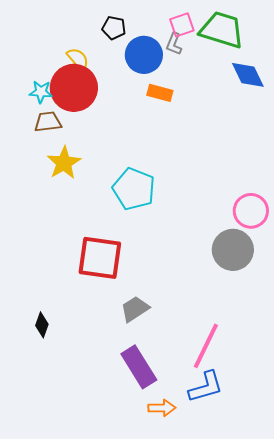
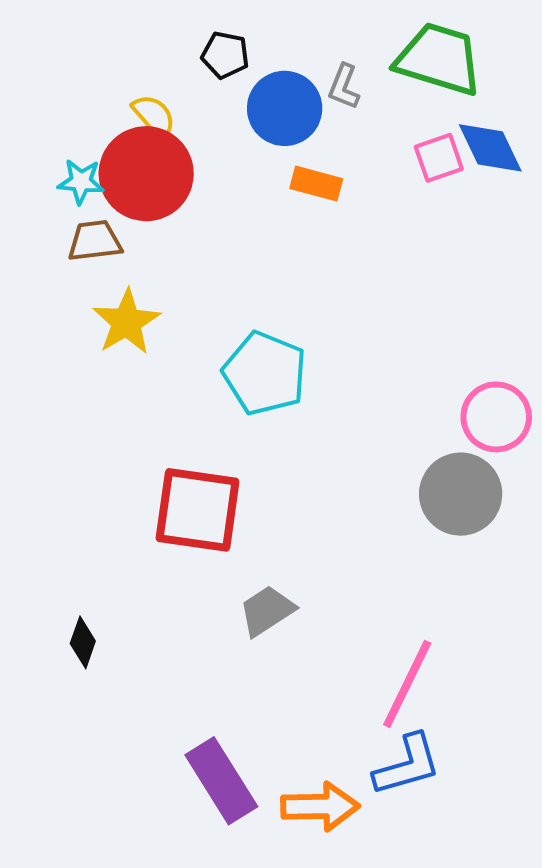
pink square: (182, 25) -> (439, 158), moved
purple rectangle: (139, 367) -> (221, 781), moved
orange arrow: (162, 408) -> (320, 807), size x1.4

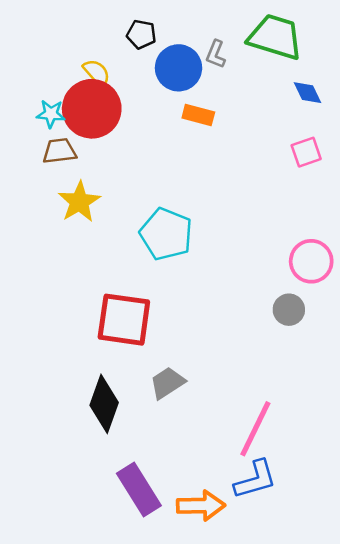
blue diamond: (490, 148) -> (307, 93), size x0.7
pink square: (439, 158) -> (306, 152), moved
gray circle: (461, 494) -> (289, 310), size x0.6
black diamond: (83, 642) -> (104, 404), moved, size x1.8

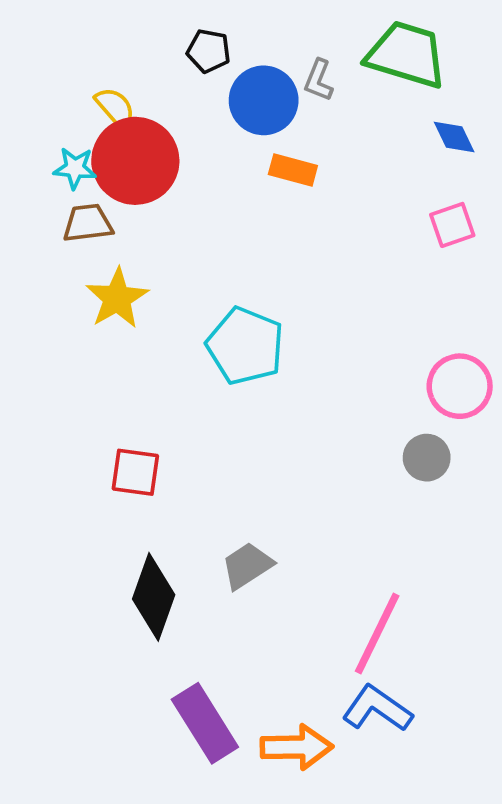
yellow semicircle: (97, 73) -> (115, 108), moved
red square: (124, 320) -> (135, 472), moved, size x0.6
blue L-shape: (255, 480) -> (377, 709), turned -129

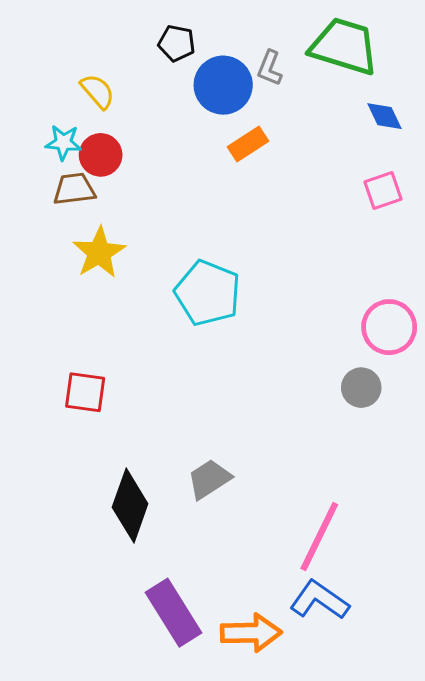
red circle: (135, 161) -> (101, 155), moved, size x0.6
orange rectangle: (293, 170) -> (248, 144), turned -48
red square: (135, 472) -> (85, 392), moved

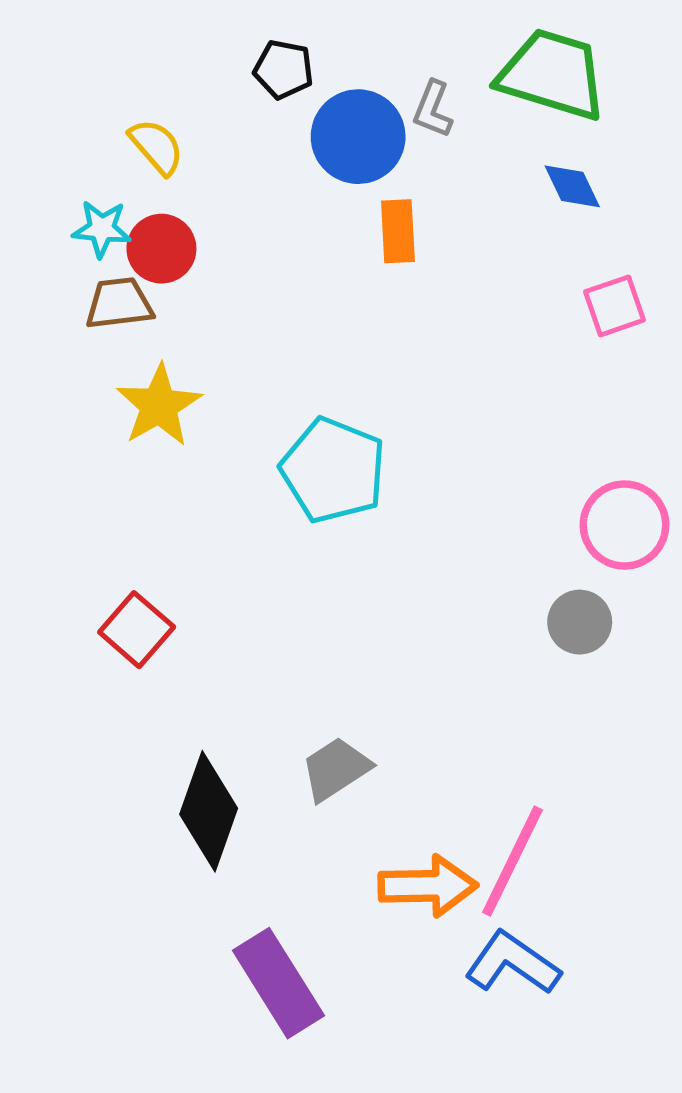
blue diamond: (384, 116) -> (572, 186), moved
orange rectangle: (248, 144) -> (398, 231), turned -60
red square: (85, 392) -> (137, 630), turned 33
orange arrow: (251, 633) -> (428, 886), moved

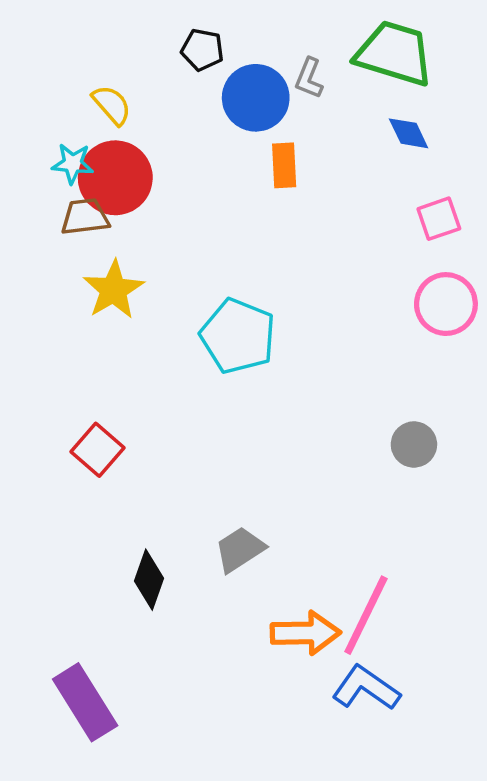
red circle: (161, 249) -> (115, 178), size x1.5
pink circle: (624, 525) -> (446, 304), moved
black diamond: (209, 811) -> (149, 580), size x0.7
purple rectangle: (278, 983) -> (85, 702), moved

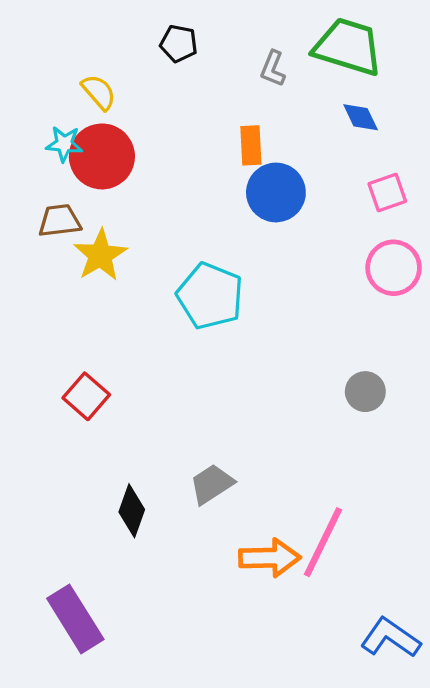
blue circle: (256, 98) -> (276, 192), moved
brown trapezoid: (85, 217) -> (60, 221), moved
blue L-shape: (366, 688) -> (390, 638), moved

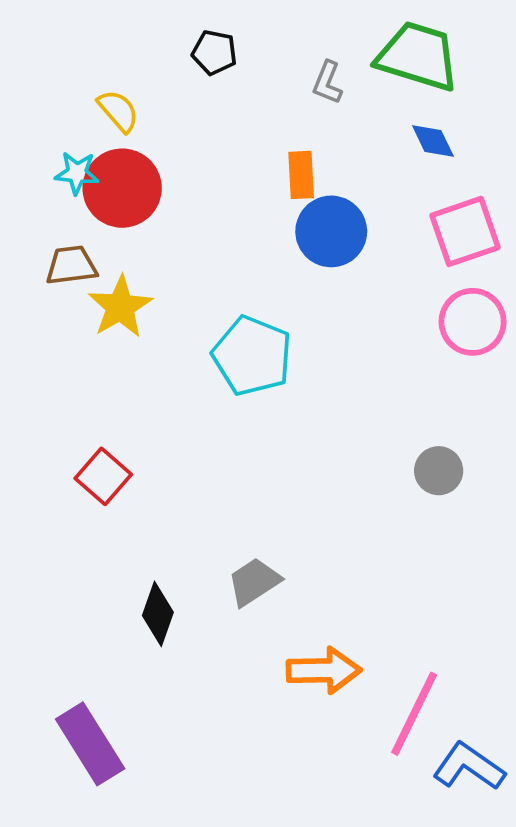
pink square: (387, 192) -> (465, 231), size x1.5
pink line: (323, 542) -> (414, 714), moved

